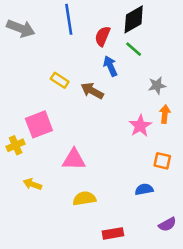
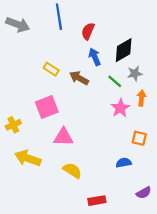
black diamond: (134, 19) -> (124, 50), moved
green line: (134, 49) -> (115, 81), moved
pink square: (39, 124) -> (47, 107), moved
yellow arrow: (32, 184) -> (28, 158), size x1.6
yellow semicircle: (84, 198) -> (72, 170), turned 42

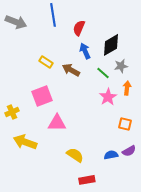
blue semicircle: (124, 163) -> (111, 155), moved
yellow semicircle: (72, 170) -> (75, 155), moved
purple semicircle: (144, 193) -> (129, 151), moved

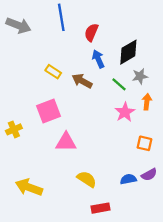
yellow arrow: (25, 142) -> (29, 187), moved

